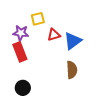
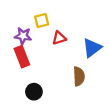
blue triangle: (73, 41) -> (92, 48), moved
black circle: (23, 88) -> (34, 92), moved

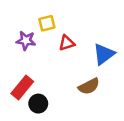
red rectangle: (22, 57) -> (22, 88), moved, turned 60
brown semicircle: (79, 76) -> (89, 86), turned 66

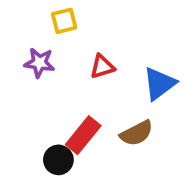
yellow square: (47, 23) -> (64, 21), moved
red rectangle: (22, 88) -> (83, 135), moved

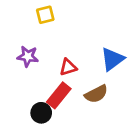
purple star: (39, 63) -> (28, 56), moved
red triangle: (102, 67) -> (68, 67), moved

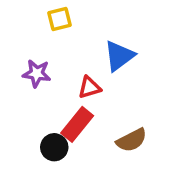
blue triangle: (112, 59) -> (119, 56), moved
brown semicircle: (96, 94) -> (132, 140), moved

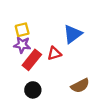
yellow square: (60, 19) -> (22, 30), moved
red rectangle: (77, 124) -> (32, 60), moved

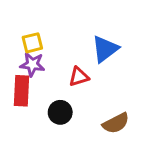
red rectangle: (32, 60) -> (22, 91), moved, turned -36
black circle: (33, 90) -> (60, 112), moved

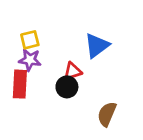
black circle: (60, 112) -> (67, 87), moved
brown semicircle: (116, 123) -> (107, 114), turned 140

